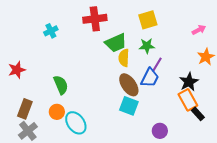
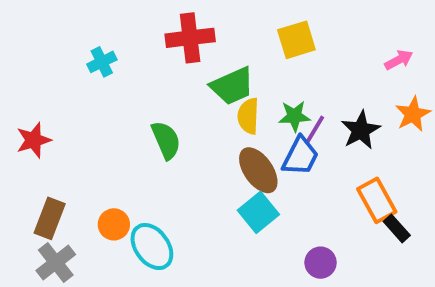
green star: (147, 46) -> (294, 116), moved
black star: (189, 82) -> (361, 130), moved
green semicircle: (61, 85) -> (166, 140), moved
cyan square: (129, 106) -> (258, 212), turned 30

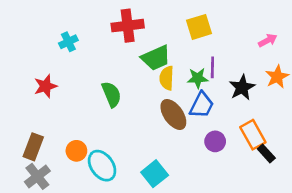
purple line: (314, 130) -> (212, 67), moved, turned -30
red star: (34, 140) -> (45, 86), moved
cyan square: (258, 212) -> (155, 174), moved
purple circle: (321, 263) -> (215, 141), moved

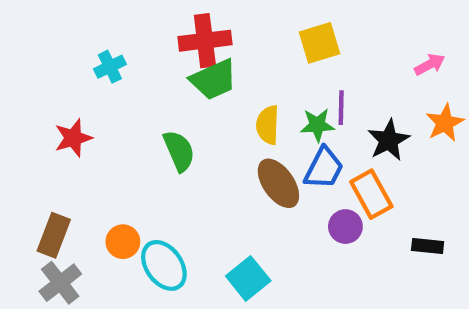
green trapezoid: (156, 58) -> (214, 80), moved
orange rectangle: (253, 135) -> (371, 194), moved
black rectangle: (266, 154) -> (428, 246), turned -42

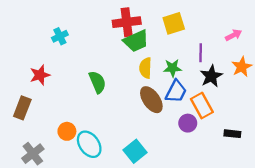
red cross: (205, 41) -> (127, 22), moved
green trapezoid: (214, 80) -> (136, 41), moved
purple line: (341, 108) -> (201, 53), moved
brown rectangle: (54, 235) -> (22, 108), moved

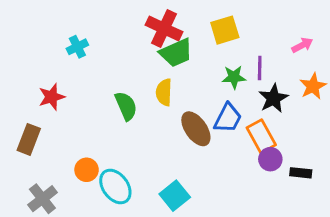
red cross: (127, 22) -> (164, 28), turned 32
yellow semicircle: (145, 68) -> (164, 92), moved
green star: (172, 68) -> (234, 77), moved
purple circle: (188, 123) -> (270, 159), moved

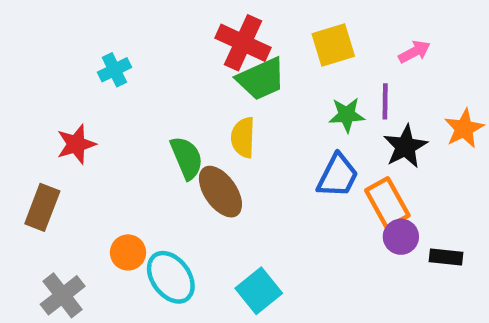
pink arrow: (302, 45) -> (414, 52), moved
brown ellipse: (196, 129) -> (220, 192), moved

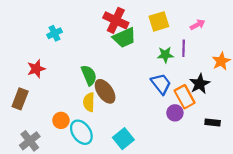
yellow semicircle: (243, 137) -> (89, 102), moved
black star: (405, 146) -> (200, 84), moved
blue trapezoid: (338, 176) -> (161, 84), turned -65
purple circle: (401, 237) -> (175, 113), moved

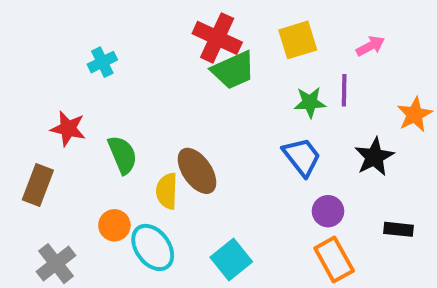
red star: (36, 69) -> (68, 129), turned 30
green semicircle: (89, 75) -> (122, 155), moved
orange rectangle: (185, 97) -> (334, 260), moved

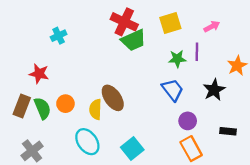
green semicircle: (122, 155) -> (42, 108), moved
orange circle: (114, 225) -> (65, 104), moved

